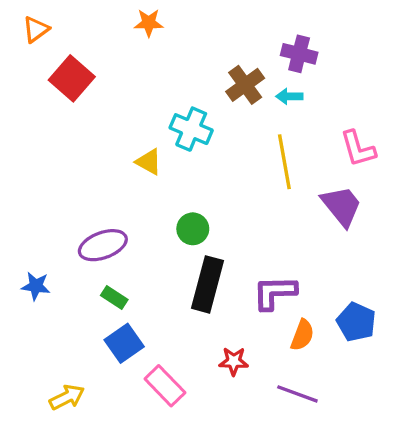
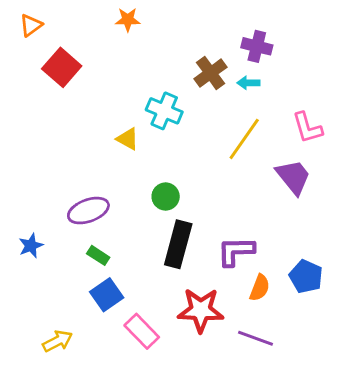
yellow line: (284, 162) -> (244, 139), turned 45
blue star: (36, 286) -> (31, 246), turned -30
red star: (234, 361) -> (201, 310), size x1.8

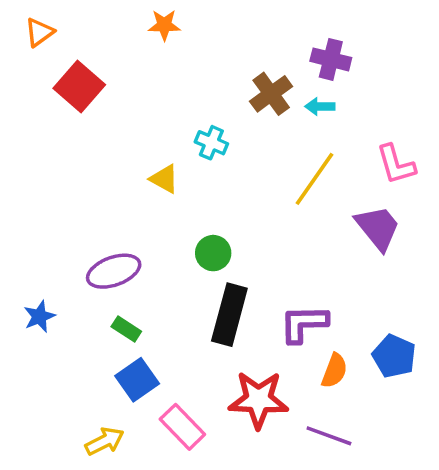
cyan cross: (164, 111) -> (211, 143), size x0.7
yellow arrow: (58, 341) -> (105, 441), moved

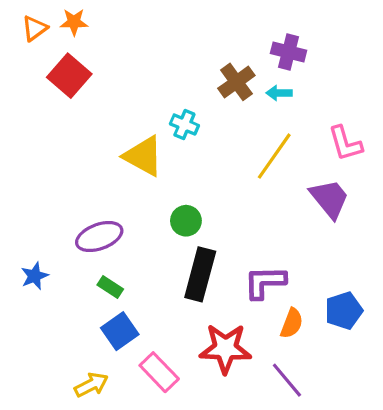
orange star: (164, 25) -> (74, 22), moved
yellow triangle: (164, 179) -> (143, 156), size x1.6
blue pentagon: (394, 356) -> (344, 311), turned 30
purple line: (329, 436) -> (287, 380), turned 30

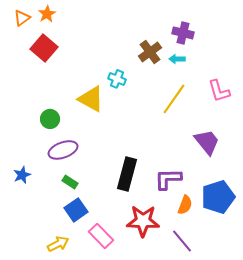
orange star: (74, 22) -> (47, 14), turned -30
purple trapezoid: (330, 199) -> (207, 142), moved
green circle: (186, 221) -> (50, 119), moved
blue pentagon: (344, 311) -> (218, 197), size x1.4

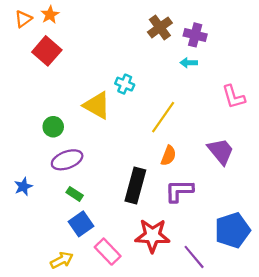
brown cross: (150, 52) -> (160, 27), moved
yellow line: (174, 99) -> (163, 117), moved
blue pentagon: (218, 197) -> (232, 230), moved
orange semicircle: (185, 205) -> (168, 156), moved

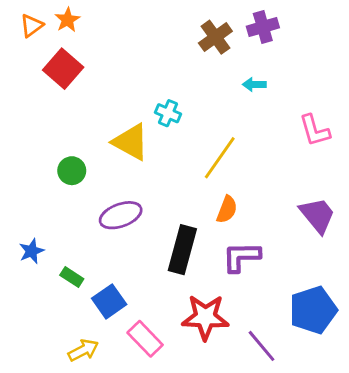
purple cross: (195, 35) -> (263, 27), moved, turned -30
purple trapezoid: (221, 151) -> (317, 215), moved
purple ellipse: (67, 160) -> (121, 215), moved
green rectangle: (75, 194) -> (72, 277), moved

